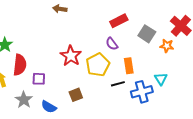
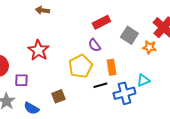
red star: (71, 56) -> (38, 50), moved
cyan triangle: (161, 79) -> (143, 80), turned 40

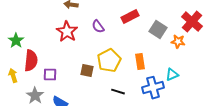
purple semicircle: (94, 45) -> (98, 27), moved
red star: (38, 50) -> (67, 32), moved
black line: (100, 85) -> (118, 92), moved, turned 32
brown square: (58, 96) -> (87, 71), moved, turned 32

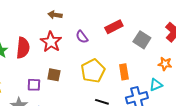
orange star: (178, 42) -> (165, 64), moved
red semicircle: (31, 61) -> (23, 48), moved
brown square: (87, 71) -> (54, 75), moved

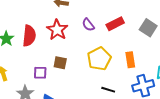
red rectangle: (114, 27) -> (115, 24), moved

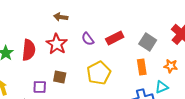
orange rectangle: (130, 60) -> (142, 67), moved

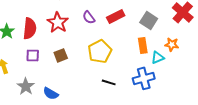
brown square: (60, 77) -> (61, 55), turned -32
purple square: (40, 87) -> (33, 55), moved
cyan triangle: (162, 87) -> (158, 57), moved

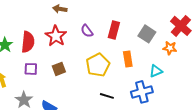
red rectangle: (116, 16) -> (114, 30), turned -48
orange star: (172, 44) -> (170, 48), moved
orange rectangle: (143, 45) -> (128, 59), moved

